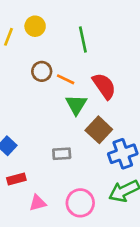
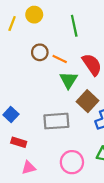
gray rectangle: (62, 154) -> (56, 121), size x1.6
red rectangle: (16, 179) -> (19, 142), turned 32
pink triangle: (38, 203) -> (29, 168), moved

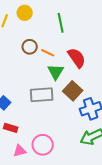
gray rectangle: (56, 121) -> (42, 95), moved
pink circle: (72, 162) -> (43, 145), moved

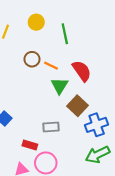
yellow circle: (25, 13) -> (36, 22), moved
gray rectangle: (42, 95) -> (51, 127), moved, size x0.7
red rectangle: (11, 128) -> (30, 145), moved

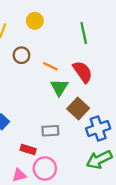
green line: (65, 34) -> (84, 33), moved
brown circle: (32, 59) -> (21, 55), moved

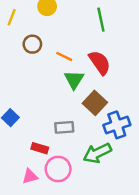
green arrow: (99, 160) -> (97, 153), moved

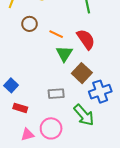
red rectangle: (40, 148) -> (20, 108), moved
green arrow: (97, 153) -> (84, 115), turned -105

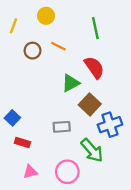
orange line: (56, 34) -> (58, 46), moved
green triangle: (64, 54) -> (71, 83), turned 30
pink circle: (51, 128) -> (67, 172), moved

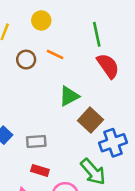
red semicircle: (94, 67) -> (108, 66), moved
gray rectangle: (62, 127) -> (36, 141), moved
red rectangle: (22, 143) -> (40, 170), moved

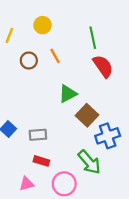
orange line: (55, 54) -> (55, 56), turned 35

